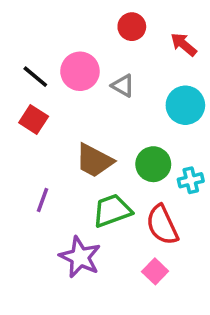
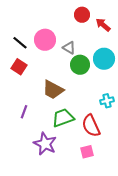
red circle: (132, 27) -> (82, 15), moved
green circle: (153, 164) -> (80, 65), moved
pink square: (155, 271) -> (87, 152), turned 32

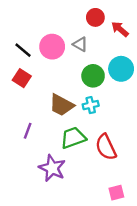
gray triangle: (69, 48) -> (80, 44), moved
cyan cross: (107, 101) -> (91, 105), moved
pink square: (87, 152) -> (116, 193), moved

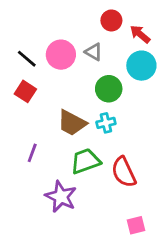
cyan circle: (121, 69) -> (141, 66), moved

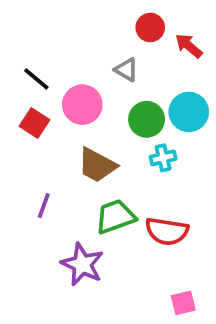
pink circle: (61, 55) -> (82, 105), moved
cyan circle: (141, 66) -> (189, 112), moved
cyan cross: (106, 123) -> (163, 158), moved
red semicircle: (124, 172) -> (167, 231), turned -56

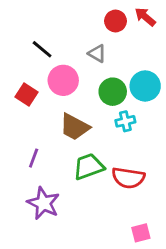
red arrow: (189, 46) -> (145, 17), moved
black line: (36, 79) -> (42, 49), moved
purple star: (82, 264) -> (43, 203), moved

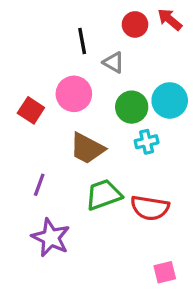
black line: (42, 49) -> (82, 41), moved, turned 40

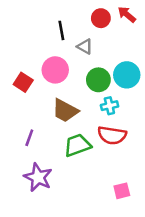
red semicircle: (150, 208) -> (112, 135), moved
pink square: (165, 272) -> (122, 191), moved

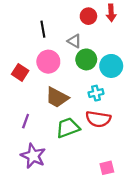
red arrow: (127, 14) -> (111, 13), turned -133
black line: (61, 30) -> (43, 29), moved
green circle: (98, 80) -> (86, 59), moved

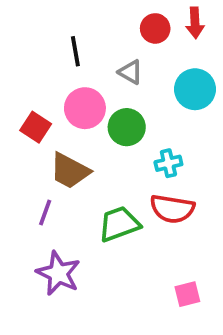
green circle: (86, 59) -> (127, 127), moved
cyan circle: (111, 66) -> (195, 89), moved
brown trapezoid: (57, 97) -> (70, 171), moved

